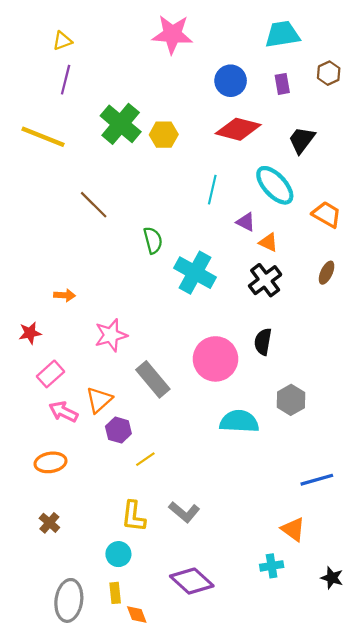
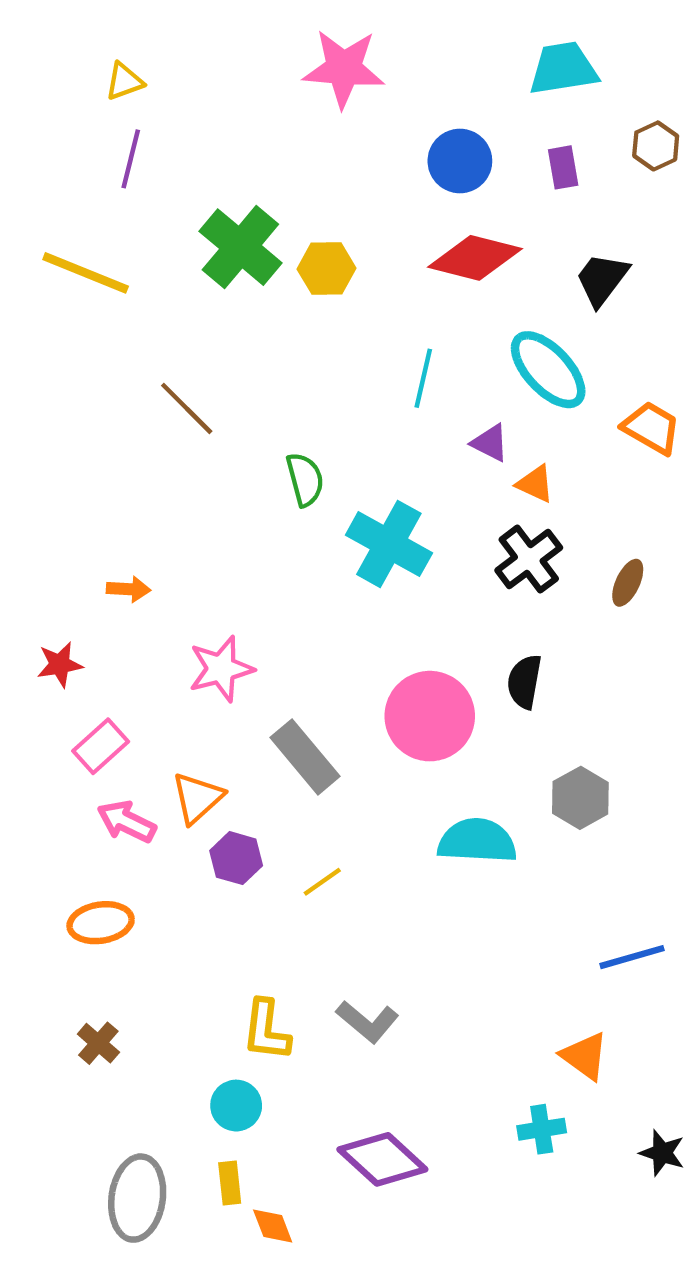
brown ellipse: (327, 273) -> (628, 583), moved
yellow line: (145, 459) -> (322, 882), moved

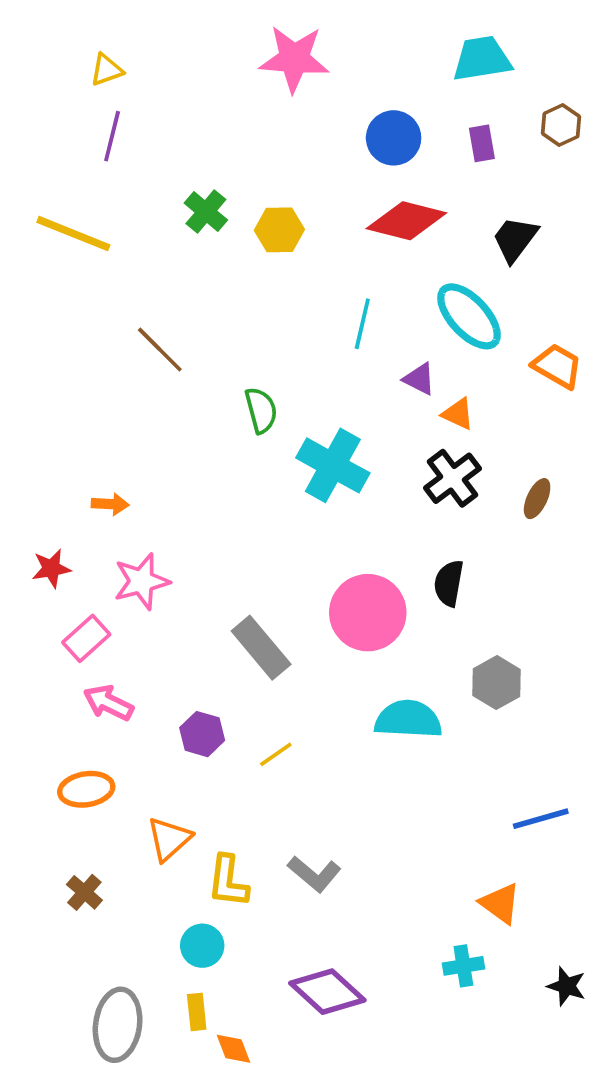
green cross: (240, 247) -> (206, 212), size x0.6
pink star: (221, 669) -> (141, 581), moved
orange triangle: (197, 798) -> (169, 839), moved

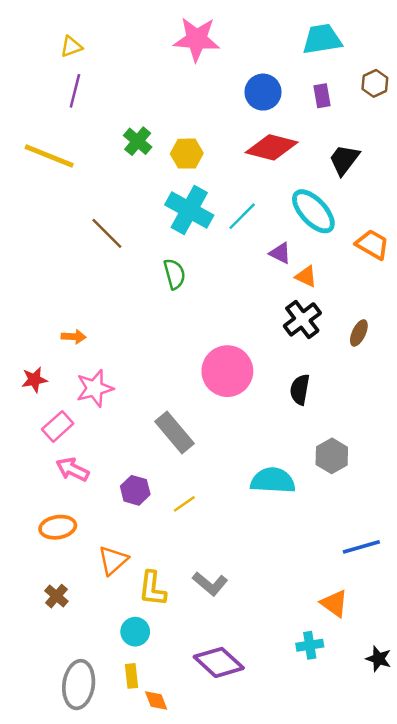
cyan line: (362, 324) -> (242, 216), turned 32
cyan cross: (333, 465) -> (189, 210), moved
pink circle: (368, 613) -> (227, 371), moved

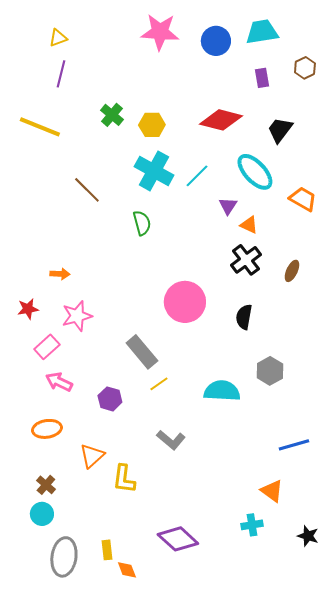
blue circle: (263, 92) -> (216, 41), moved
purple triangle: (280, 253) -> (228, 206), turned 36
yellow line: (184, 504) -> (159, 384), moved
gray L-shape: (210, 584) -> (171, 440), moved
cyan circle: (135, 632) -> (42, 514), moved

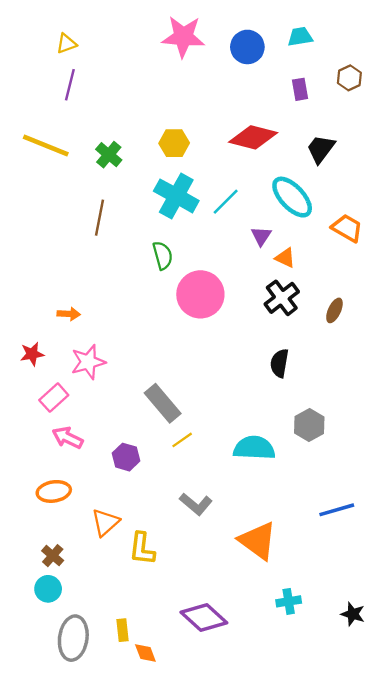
cyan trapezoid: (262, 32) -> (300, 37), size x0.7
green cross: (112, 115) -> (109, 155), moved
brown line: (87, 190) -> (100, 218), turned 56
pink circle: (185, 302) -> (200, 294), moved
orange triangle: (272, 491) -> (258, 541), moved, size x1.5

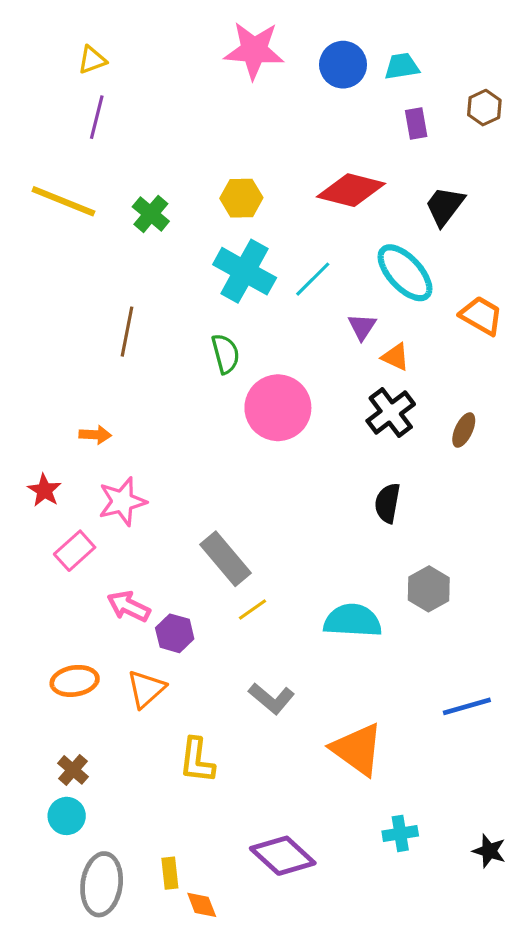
cyan trapezoid: (300, 37) -> (402, 66), moved
brown line: (100, 218) -> (127, 332), moved
red star: (32, 354) -> (44, 490), turned -30
pink arrow: (68, 438) -> (129, 606), moved
orange triangle: (105, 522) -> (146, 689), moved

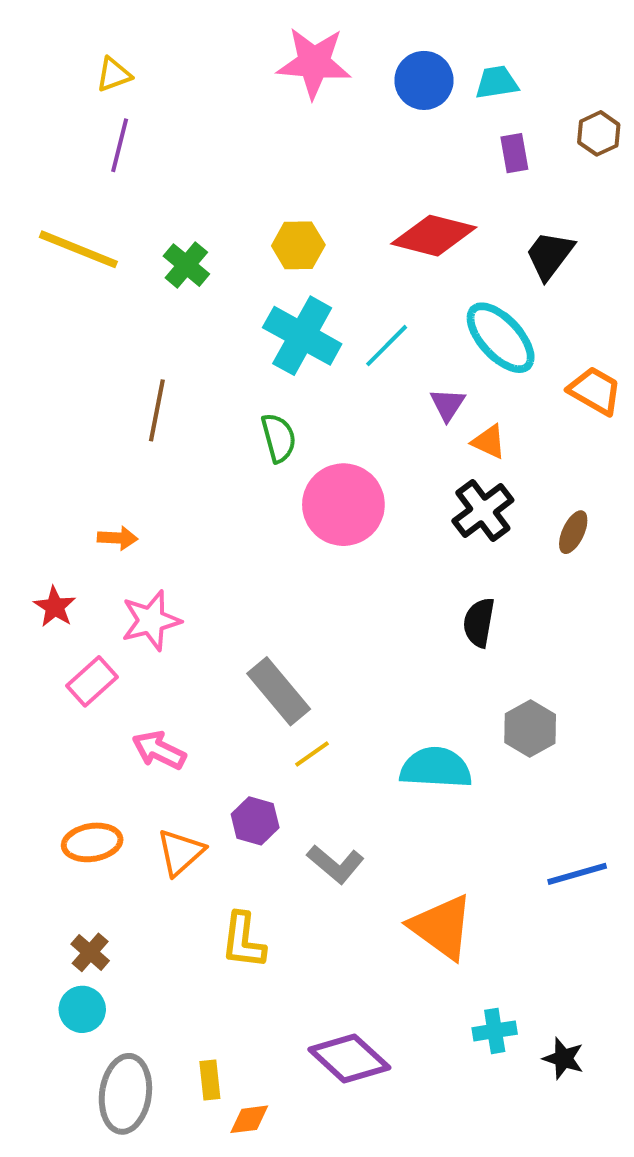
purple hexagon: (175, 633) -> (255, 821), moved
black star: (489, 851) -> (563, 1058), moved
orange diamond: (202, 905) -> (249, 1119), turned -76

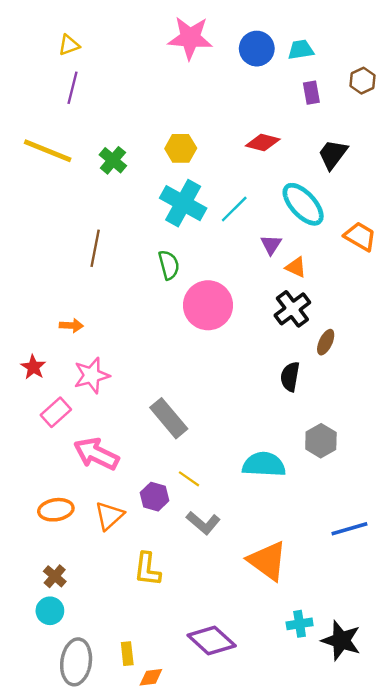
red diamond: (434, 236) -> (263, 142), size x0.7
brown ellipse: (573, 532) -> (326, 342), moved
pink arrow: (159, 750) -> (96, 454), size x1.4
yellow line: (312, 754) -> (189, 479), moved, turned 70
black star: (563, 1058) -> (341, 640), size x1.6

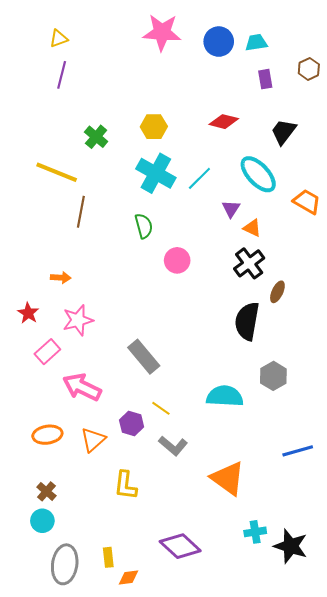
yellow line: (48, 151) -> (57, 172), moved
pink circle: (208, 305) -> (177, 260), size x0.6
black semicircle: (290, 377) -> (247, 321), size x1.5

